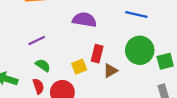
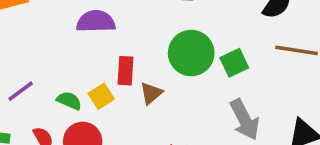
purple line: (37, 40) -> (21, 91), moved
green semicircle: (43, 65) -> (69, 101), moved

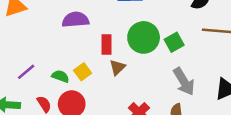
red rectangle: (126, 71) -> (107, 45), moved

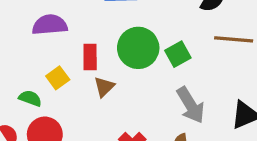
yellow square: (83, 72) -> (58, 78), moved

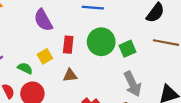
purple semicircle: (50, 25) -> (43, 20), turned -120
brown triangle: (104, 87) -> (70, 75), moved, turned 32

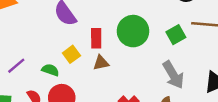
green square: (127, 49) -> (176, 35), moved
brown triangle: (70, 75) -> (101, 63), moved

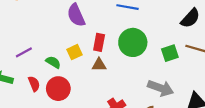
gray arrow: (173, 75) -> (161, 88), turned -50

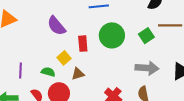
purple line: (24, 52) -> (21, 71), turned -42
brown triangle: (99, 65) -> (78, 74), moved

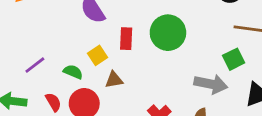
green square: (146, 36) -> (234, 59), moved
purple line: (21, 71) -> (35, 65), turned 42

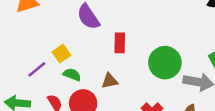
green circle: (168, 33) -> (165, 63), moved
yellow square: (98, 55) -> (61, 54), moved

